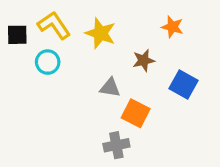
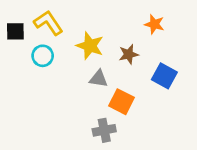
yellow star: (100, 33) -> (90, 46), moved

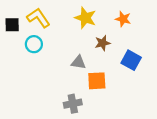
yellow star: (90, 46) -> (85, 18), moved
orange square: (121, 102) -> (97, 81), turned -30
gray cross: (104, 130) -> (73, 104), moved

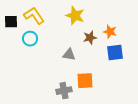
orange star: (123, 19) -> (110, 32), moved
blue square: (131, 60) -> (115, 53), turned -36
orange square: (97, 81) -> (85, 81), moved

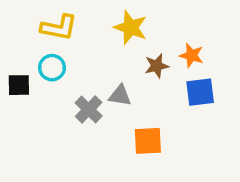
yellow L-shape: (34, 16) -> (59, 28), turned 135
black square: (11, 22) -> (19, 85), moved
gray cross: (64, 91) -> (89, 109), moved, turned -35

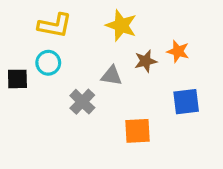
blue square: (200, 92) -> (186, 102), moved
gray triangle: (120, 96) -> (112, 76), moved

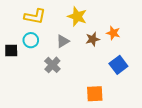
gray triangle: (112, 76) -> (63, 41), moved, turned -40
blue square: (186, 102) -> (118, 65), turned -30
orange square: (137, 131) -> (95, 94), moved

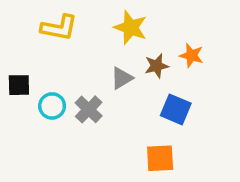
cyan circle: (31, 40) -> (52, 106), moved
gray triangle: (63, 41) -> (122, 78), moved
blue square: (118, 65) -> (176, 109), moved, turned -30

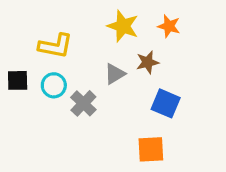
yellow L-shape: (59, 28) -> (55, 46), moved
orange star: (191, 55) -> (169, 26), moved
cyan circle: (52, 106) -> (54, 85), moved

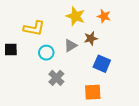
cyan circle: (54, 85) -> (46, 53), moved
gray cross: (83, 103) -> (56, 78), moved

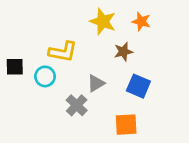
yellow L-shape: (34, 28) -> (63, 52), moved
gray triangle: (71, 46) -> (96, 83), moved
cyan circle: (46, 53) -> (45, 76), moved

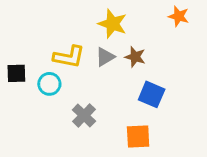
orange star: (141, 21) -> (179, 16), moved
brown star: (123, 52) -> (135, 57), turned 30
gray triangle: (96, 83) -> (105, 57), moved

